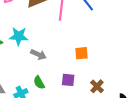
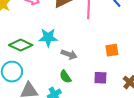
green semicircle: (39, 83) -> (65, 77), moved

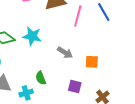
gray arrow: (69, 54) -> (65, 53), moved

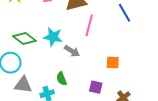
pink line: (78, 16) -> (89, 25), moved
gray arrow: (65, 53) -> (72, 51), moved

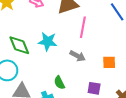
green diamond: (24, 38) -> (19, 45), turned 35
gray arrow: (72, 51) -> (78, 56), moved

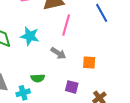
green semicircle: (59, 83) -> (38, 78), turned -72

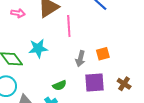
gray arrow: (58, 53) -> (80, 59), moved, turned 91
purple square: (72, 87) -> (95, 83), size x1.5

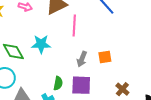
purple square: (95, 83) -> (81, 85), moved
green semicircle: (59, 85) -> (58, 83), turned -64

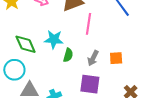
green semicircle: (58, 83) -> (68, 55), moved

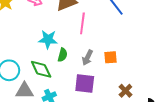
green diamond: (26, 44) -> (41, 69), moved

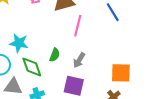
cyan star: (48, 39) -> (19, 43), moved
orange square: (110, 57) -> (121, 73), moved, size x1.5

